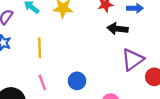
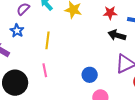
blue circle: (77, 81) -> (90, 75), moved

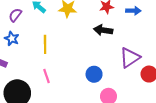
black arrow: (117, 35) -> (103, 30), moved

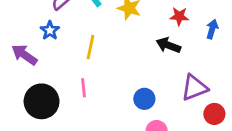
blue arrow: (133, 11) -> (212, 29), turned -88

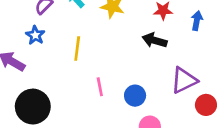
pink line: (84, 88) -> (100, 87), moved

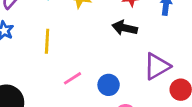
pink line: (100, 87) -> (72, 78), turned 72

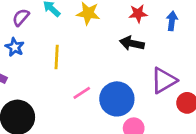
blue circle: (109, 85) -> (117, 99), size x1.6

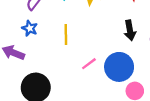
black arrow: (132, 43) -> (130, 30), moved, turned -108

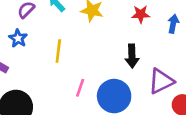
pink line: (89, 64) -> (80, 88), turned -42

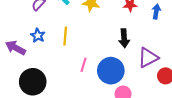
blue star: (18, 38) -> (38, 36), moved

